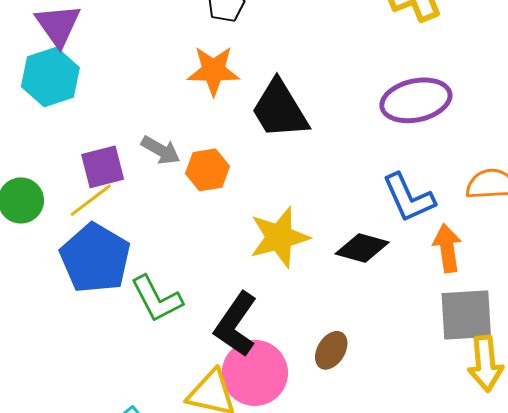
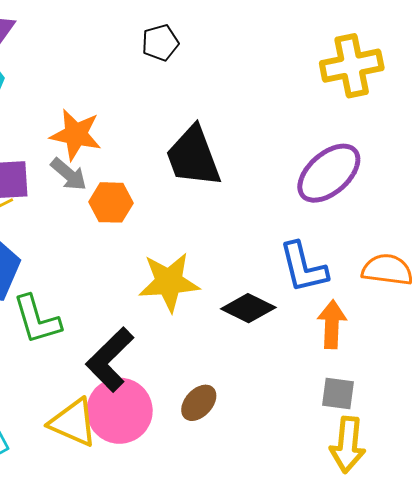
orange star: (213, 71) -> (76, 134), moved
purple ellipse: (416, 100) -> (329, 173), turned -40
gray square: (466, 315) -> (338, 393), size x0.6

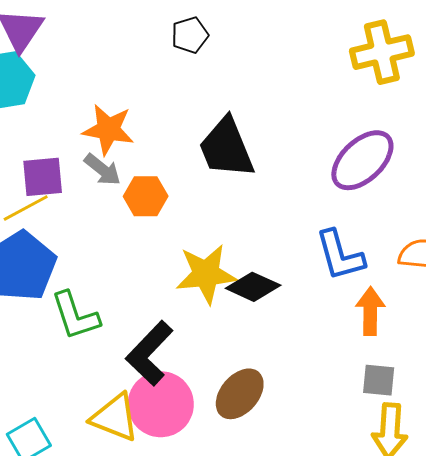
black diamond: (248, 308) -> (253, 287), moved
brown ellipse: (199, 403) -> (240, 394), size x1.4

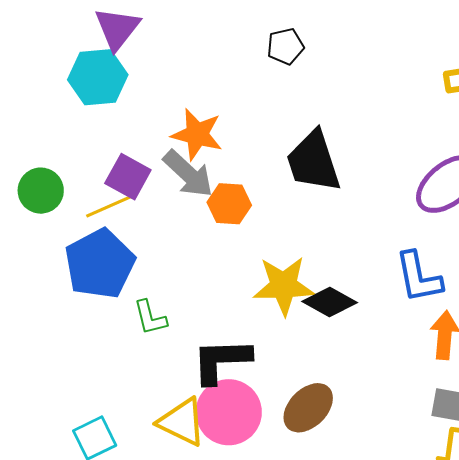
gray arrow: (103, 170) -> (188, 174), size x1.4
purple square: (43, 177) -> (128, 177), turned 30
green L-shape: (75, 316) -> (150, 318), size x0.7
black L-shape: (149, 353) -> (221, 361), turned 40

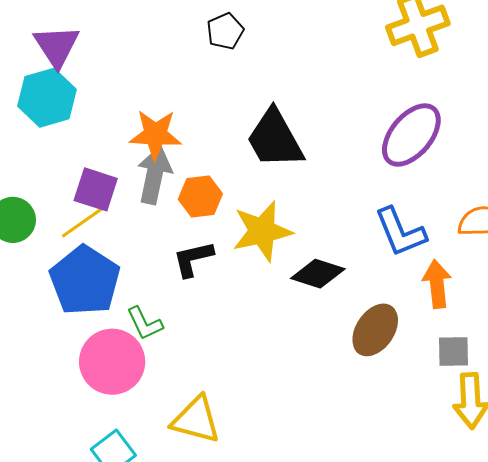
gray arrow: (188, 174) -> (154, 175), turned -110
yellow star: (284, 286) -> (262, 231), moved
black L-shape: (221, 361) -> (193, 259), moved, size x0.7
brown ellipse: (308, 408) -> (375, 330), moved
pink circle: (229, 412) -> (112, 362), moved

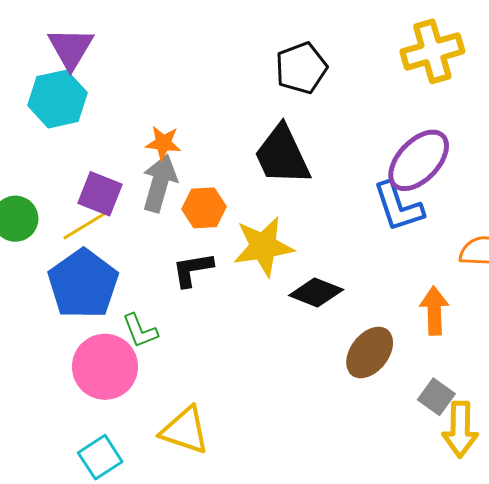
black pentagon: (225, 31) -> (301, 68), moved, size x1.4
orange star: (155, 135) -> (163, 143), size x0.7
blue L-shape: (400, 232) -> (398, 207), moved
gray square: (453, 351) -> (436, 397), moved, turned 33

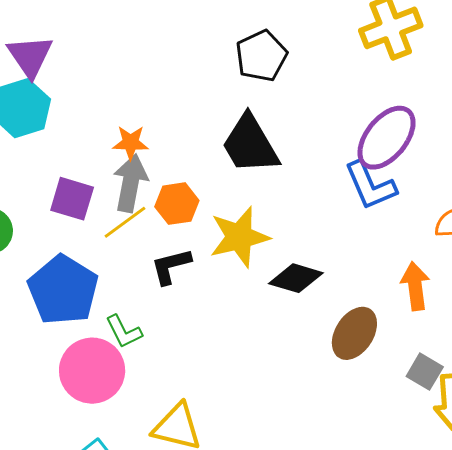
yellow line: (85, 226) -> (125, 222), moved

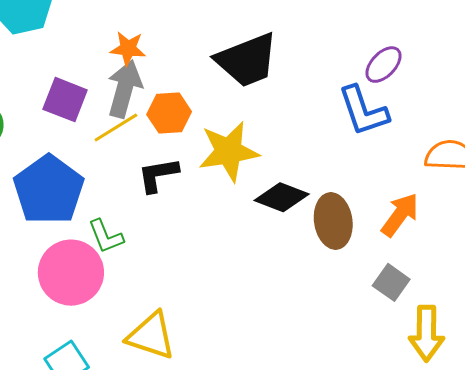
purple ellipse: (387, 138) -> (383, 65), size x0.6
black trapezoid: (250, 144) -> (247, 60), turned -86
orange arrow: (415, 286) -> (400, 215), turned 39
brown ellipse: (354, 333) -> (333, 221), moved, turned -46
gray square: (425, 372) -> (391, 282), moved

